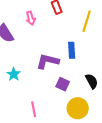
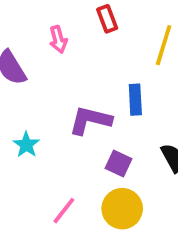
yellow circle: (78, 108) -> (122, 209), moved
pink line: (34, 109) -> (64, 211), turned 49

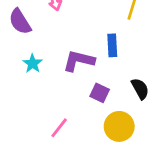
cyan star: (26, 145) -> (33, 64), moved
yellow circle: (122, 209) -> (119, 126), moved

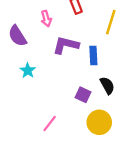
purple L-shape: (79, 61) -> (66, 45), moved
black semicircle: (140, 89) -> (107, 85), moved

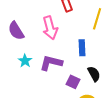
pink arrow: (46, 19) -> (50, 28), moved, size x1.6
purple L-shape: (66, 45) -> (51, 63), moved

